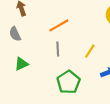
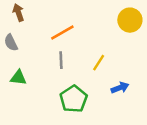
green triangle: (21, 64) -> (18, 78), turned 32

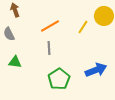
yellow line: (99, 63) -> (83, 27), moved
blue arrow: (120, 88) -> (96, 70), size x1.5

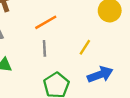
yellow line: (83, 27) -> (85, 47), moved

